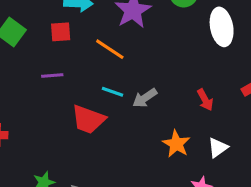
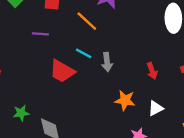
gray arrow: (145, 98) -> (107, 62), turned -72
orange star: (176, 144) -> (125, 100), turned -30

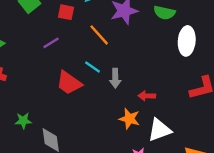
purple line: (40, 34) -> (51, 43), turned -42
red arrow: (152, 71) -> (147, 96), moved, turned 105
white triangle: (156, 108) -> (160, 130), size x1.5

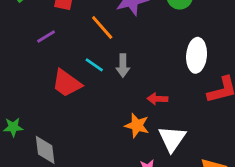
white ellipse: (187, 41) -> (197, 55), moved
gray arrow: (115, 78) -> (123, 66), moved
white triangle: (160, 130) -> (172, 139), turned -35

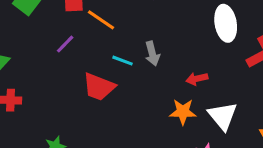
orange line: (102, 27) -> (101, 20), moved

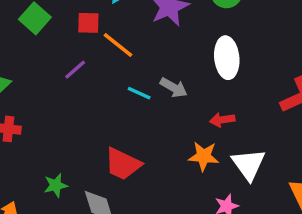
white ellipse: (226, 23) -> (227, 58), moved
gray arrow: (152, 54) -> (174, 88), turned -50
red trapezoid: (99, 87) -> (123, 164), moved

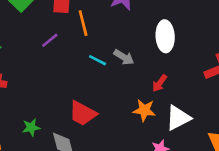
orange line: (118, 45) -> (83, 23), turned 35
red arrow: (222, 120) -> (160, 83), turned -48
white triangle: (249, 164) -> (178, 118), turned 36

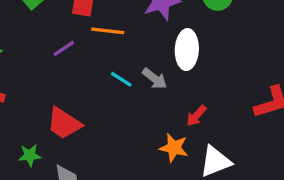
orange line: (83, 23) -> (108, 31), turned -75
white ellipse: (165, 36) -> (187, 50), moved
red trapezoid: (83, 113) -> (64, 123), moved

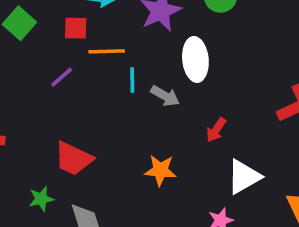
cyan line: (121, 79) -> (132, 80), moved, turned 65
orange star: (174, 148) -> (160, 170), moved

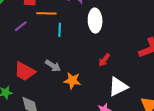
gray arrow: (165, 96) -> (53, 66), moved

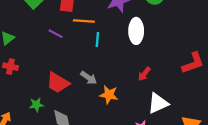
purple line: (21, 26) -> (56, 34), turned 64

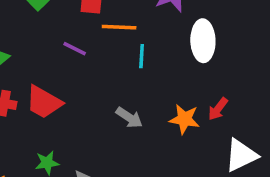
red trapezoid: (58, 83) -> (44, 102), moved
orange star: (109, 95) -> (184, 119), moved

